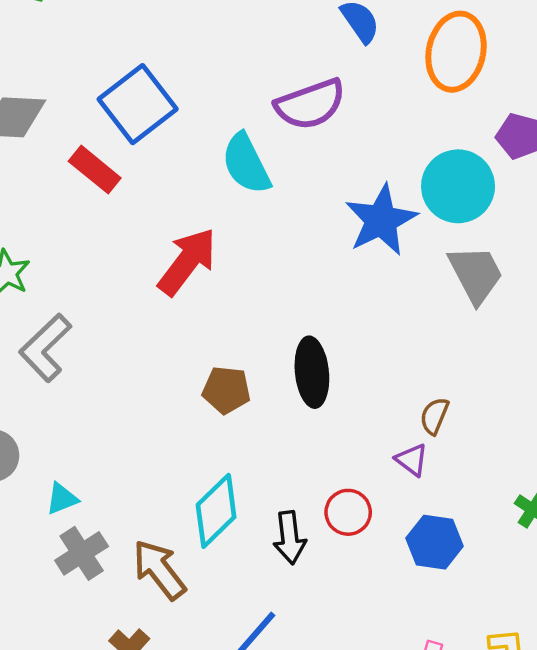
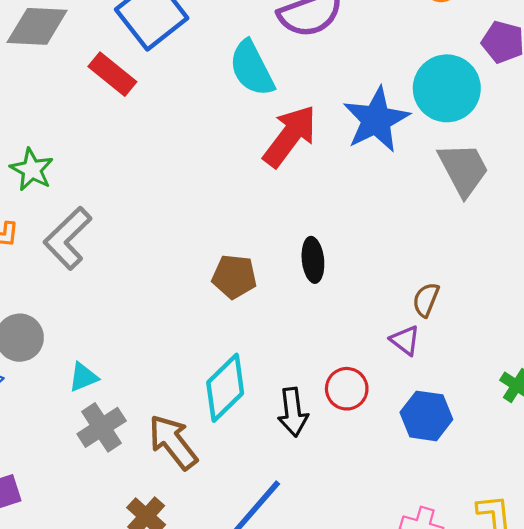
red arrow: (187, 262) -> (290, 136), moved
black ellipse: (312, 372) -> (313, 260), size x0.7

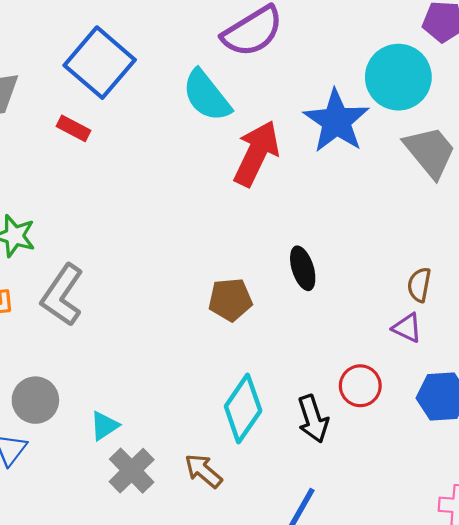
red rectangle: (112, 74) -> (73, 128), size x0.7
brown arrow: (173, 442) -> (203, 471), size x0.7

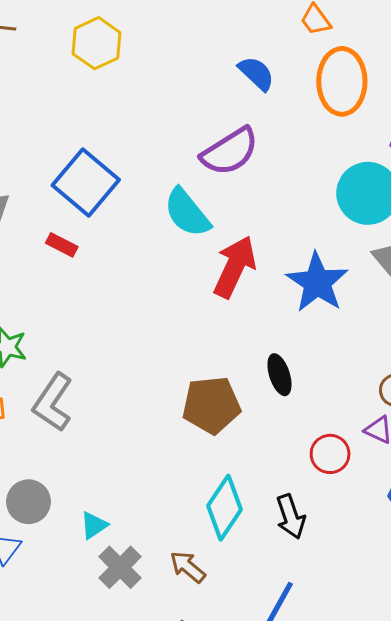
blue star: (336, 121) -> (317, 282), moved
brown pentagon: (230, 300) -> (211, 405), size x1.4
red circle: (360, 386) -> (330, 454), moved

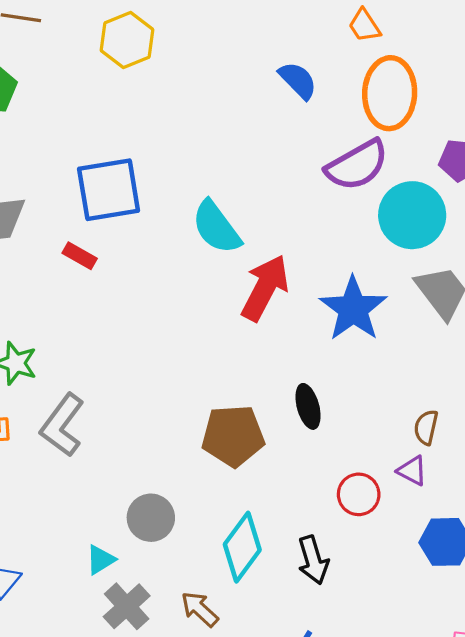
purple semicircle: (230, 152) -> (357, 165), moved
blue square: (86, 183) -> (109, 190), turned 38
gray circle: (28, 502) -> (151, 518), moved

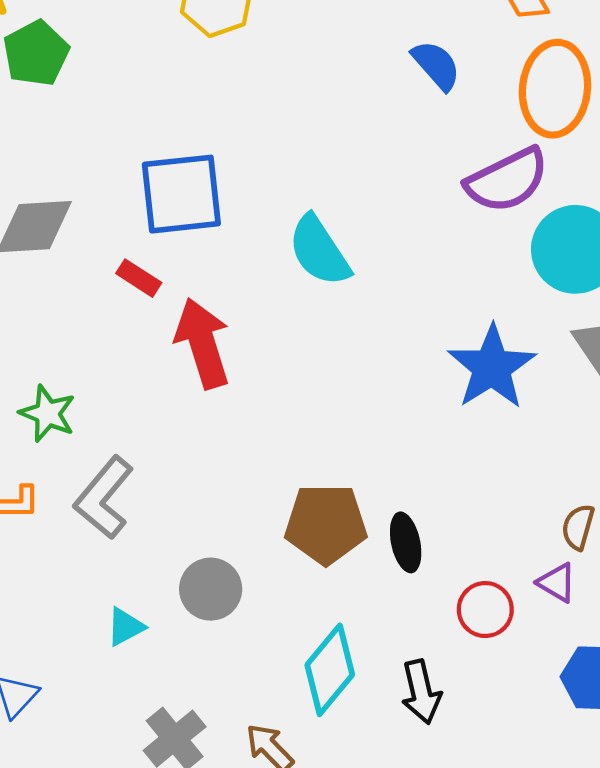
red arrow: (265, 288) -> (203, 343), moved, turned -48
black ellipse: (308, 406) -> (406, 542), moved
gray circle: (151, 518) -> (211, 589), moved
cyan triangle: (100, 560) -> (125, 627), moved

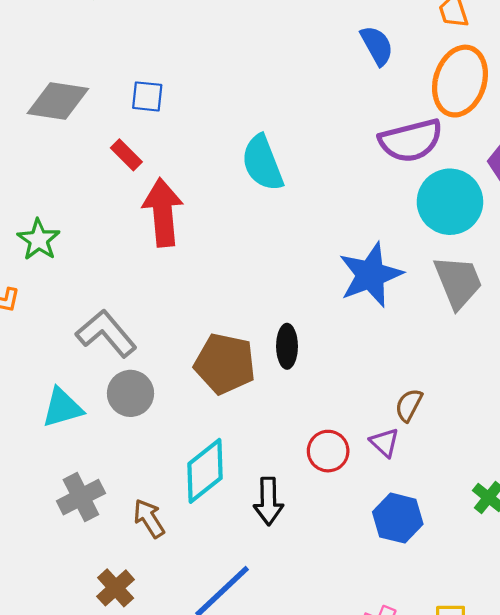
blue square: (181, 194) -> (147, 96), moved, size x0.5
gray L-shape: (104, 498) -> (106, 333), moved, turned 88
black ellipse: (406, 542) -> (287, 346), moved
cyan triangle: (125, 627) -> (62, 408), size x1.4

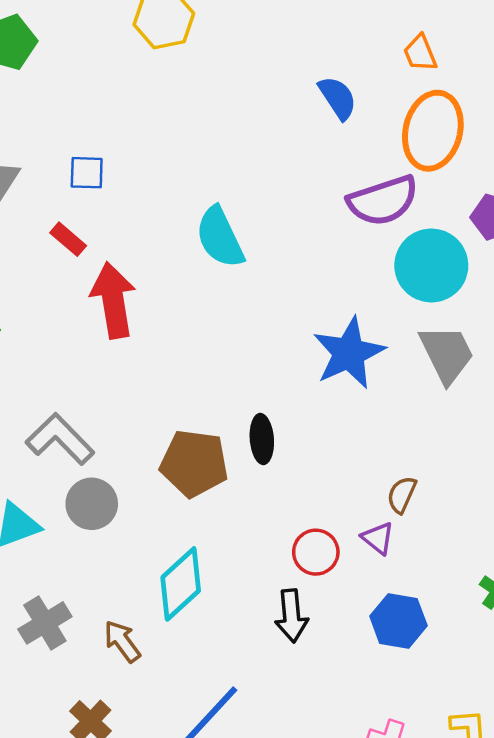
black arrow: (268, 501) -> (291, 616), moved

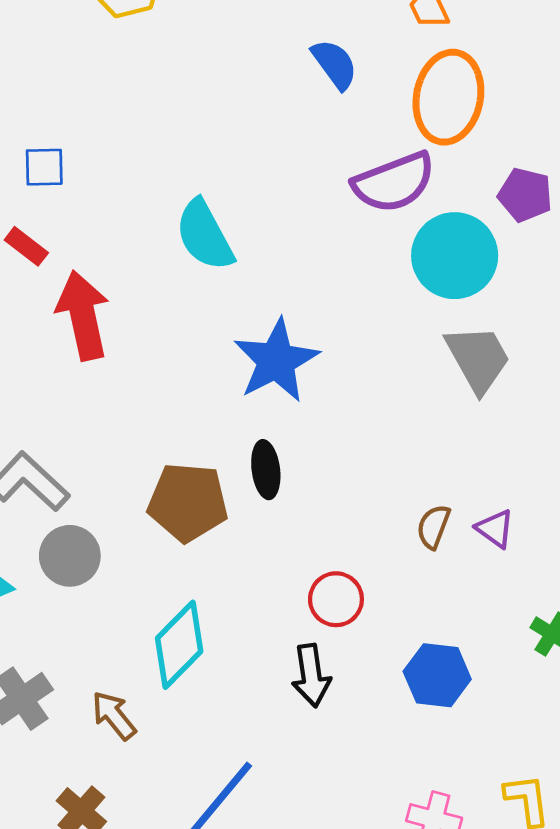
blue star: (349, 353) -> (276, 361), moved
purple triangle: (378, 538) -> (495, 529), moved

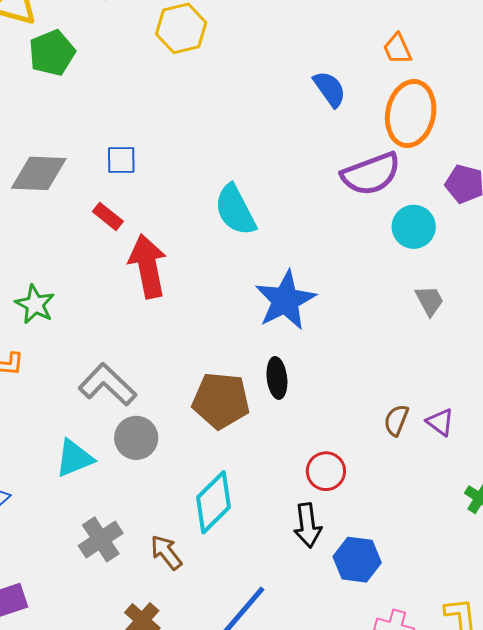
cyan circle: (455, 256) -> (414, 227), size x0.7
gray trapezoid: (478, 359) -> (429, 301), size x0.6
blue hexagon: (437, 675) -> (357, 560), moved

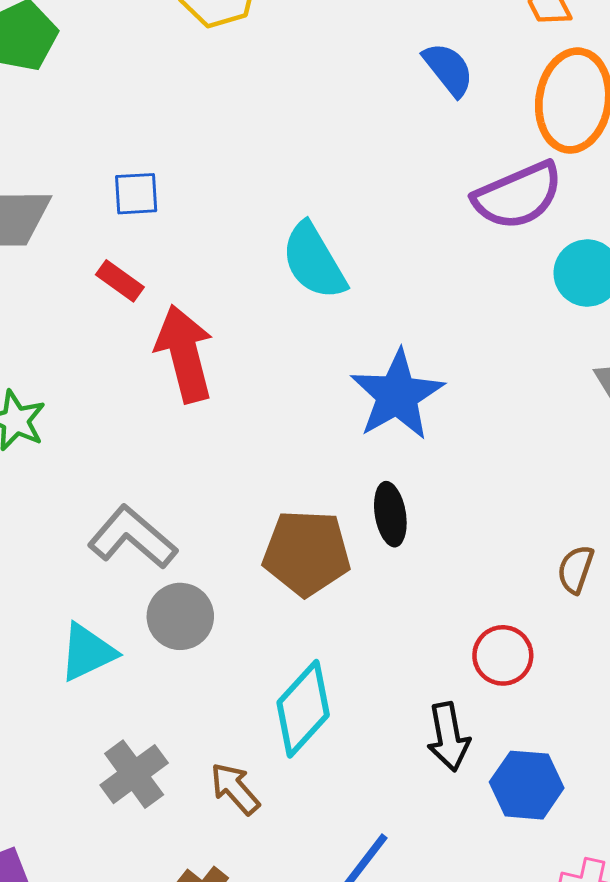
red circle: (326, 471) -> (503, 655), moved

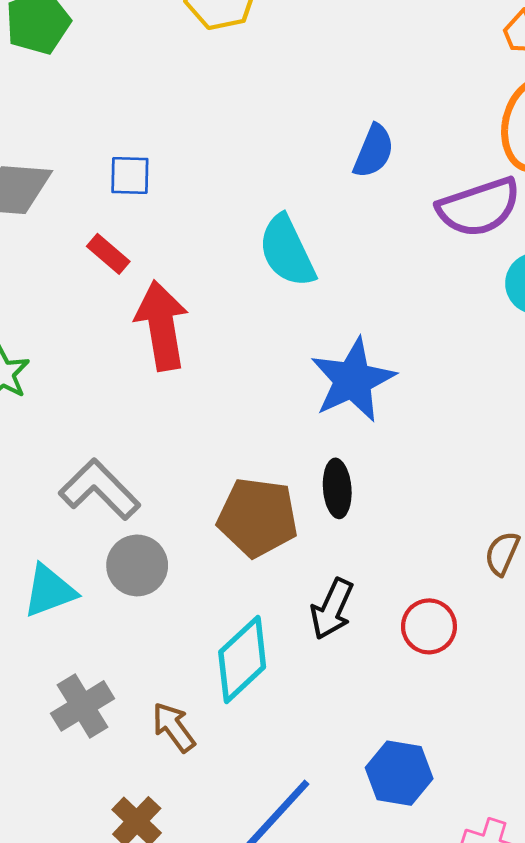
blue semicircle: (448, 69) -> (374, 151), moved, turned 56
black arrow: (448, 737) -> (332, 609), moved, turned 30
blue hexagon: (527, 785) -> (399, 773), moved

